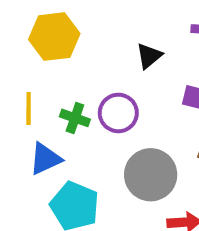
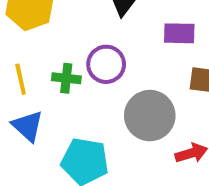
blue triangle: (45, 159) -> (28, 126), moved, turned -40

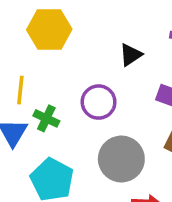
green cross: (66, 78) -> (46, 118), moved

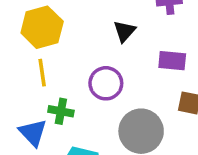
yellow line: (20, 90) -> (42, 73), moved

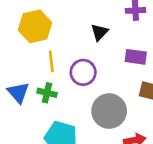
yellow line: (42, 73) -> (51, 61), moved
blue triangle: (33, 133) -> (18, 93), moved

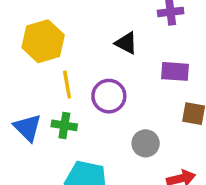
black triangle: (99, 32) -> (126, 43), turned -42
gray circle: (109, 111) -> (146, 143), size x0.6

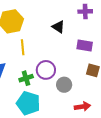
purple circle: (109, 96) -> (46, 70), moved
green cross: (64, 125) -> (26, 78), moved, turned -32

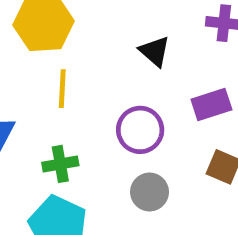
purple rectangle: (85, 45) -> (211, 105), turned -35
purple circle: (46, 70) -> (140, 130), moved

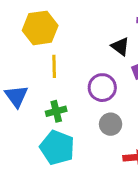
black triangle: (155, 51) -> (120, 46), moved

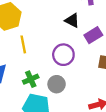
gray circle: (111, 124) -> (57, 84), moved

